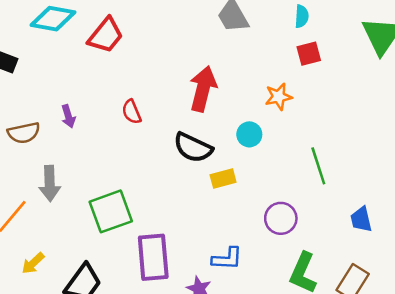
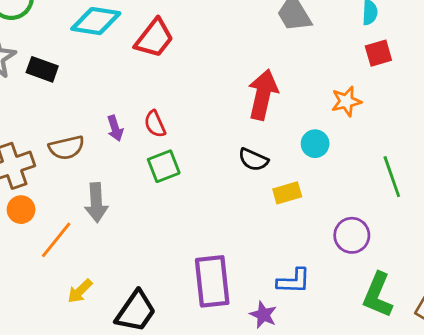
red semicircle: (132, 112) -> (155, 124), moved
black semicircle: (193, 148) -> (253, 160), size x0.7
green square: (111, 211) -> (164, 166), moved, size x0.7

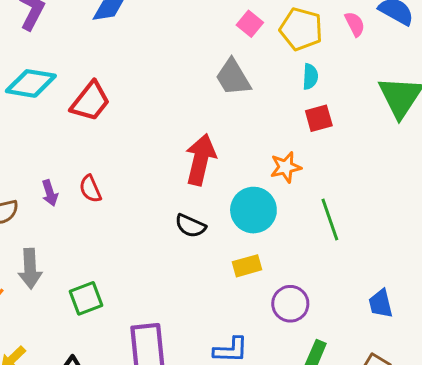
cyan circle: (315, 144) -> (253, 210), size x1.6
green square: (164, 166) -> (86, 298), moved
green line: (392, 177) -> (330, 220), moved
yellow rectangle: (287, 193) -> (247, 266), moved

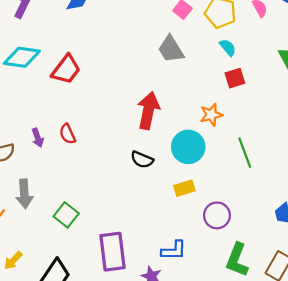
cyan semicircle: (310, 77) -> (228, 47), turned -42
green square: (86, 298) -> (66, 215), turned -30

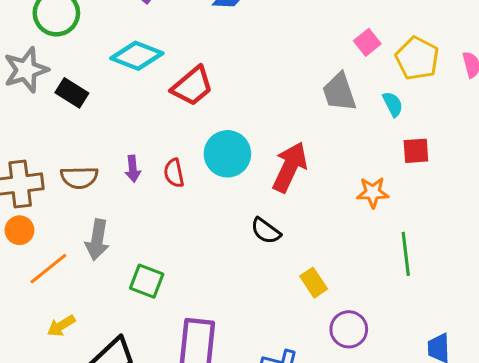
cyan semicircle: (228, 47) -> (393, 104), moved
cyan circle: (188, 147) -> (227, 154), moved
yellow rectangle: (184, 188) -> (314, 283), turned 60
green square: (66, 215) -> (147, 281), turned -30

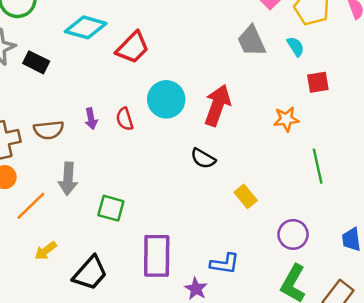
purple circle: (349, 329) -> (293, 234), moved

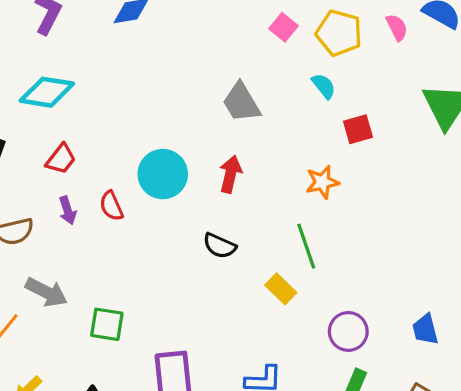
gray trapezoid: (252, 41) -> (241, 103), moved
red trapezoid: (133, 48) -> (61, 159), moved, size x0.7
red arrow: (217, 105) -> (230, 174), size x0.7
green line: (318, 166) -> (306, 246), moved
gray arrow: (68, 179) -> (46, 292), turned -60

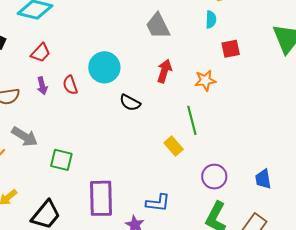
cyan semicircle: (324, 86) -> (211, 19), turned 36
red arrow: (230, 174) -> (164, 71), moved
black semicircle: (220, 246) -> (130, 103), moved

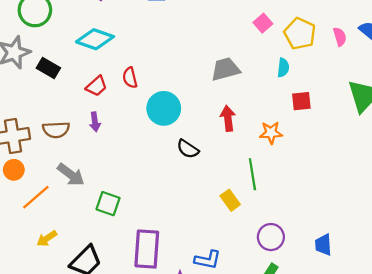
gray trapezoid: (158, 26) -> (225, 69), turned 96
red arrow: (164, 71) -> (228, 118), turned -30
red semicircle: (70, 85) -> (130, 78), moved

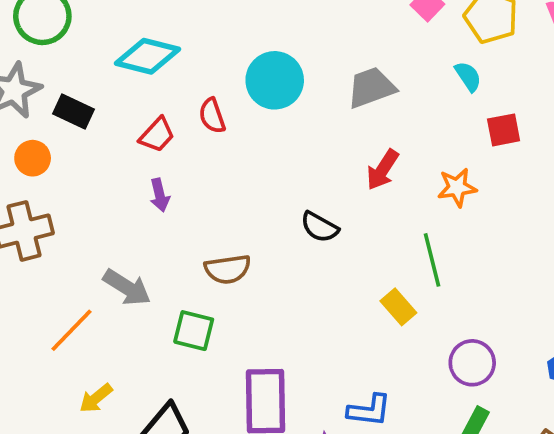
cyan semicircle: (283, 68) -> (468, 76), turned -36
cyan circle: (164, 108) -> (275, 80), moved
red arrow: (228, 118) -> (383, 170), turned -135
brown semicircle: (56, 130) -> (228, 269), moved
orange circle: (14, 170) -> (33, 158), moved

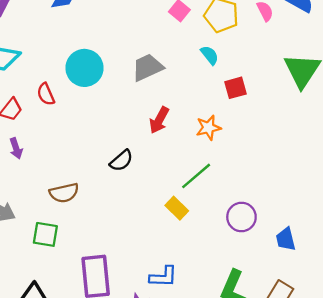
black semicircle: (320, 227) -> (121, 161), turned -65
green line: (432, 260) -> (196, 176), turned 68
purple circle: (472, 363) -> (241, 217), moved

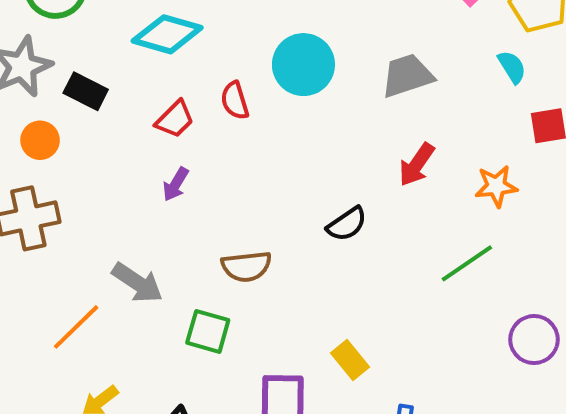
purple arrow: (16, 148) -> (176, 184), turned 42
yellow rectangle: (177, 208) -> (350, 360), moved

